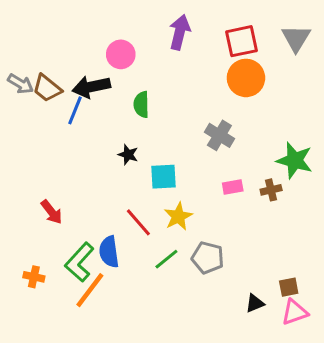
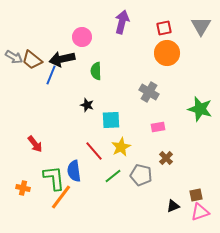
red square: (242, 41) -> (164, 28), size x0.7
brown cross: (271, 190) -> (166, 158), moved, turned -32
green L-shape: (80, 262) -> (54, 178), turned 132

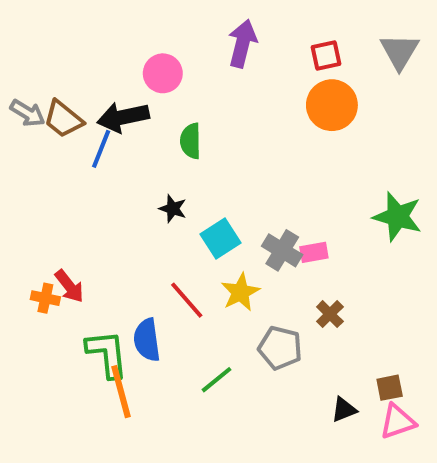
gray cross: (149, 92) -> (282, 250), moved
cyan square: (111, 120) -> (220, 238), turned -30
green line: (113, 176) -> (217, 380), moved
orange cross: (23, 188) -> (45, 298), moved
orange line: (61, 197) -> (121, 392), turned -52

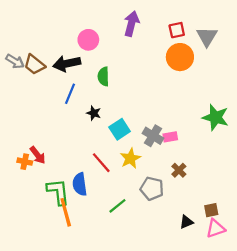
gray triangle: (400, 51) -> (207, 37), moved
blue line: (101, 149) -> (70, 94), moved

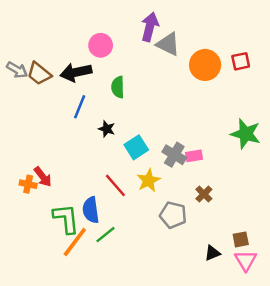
red square: (177, 30) -> (241, 61), moved
gray triangle: (207, 37) -> (168, 44), moved, turned -35
green line: (117, 206) -> (106, 235), moved
orange line: (66, 212) -> (75, 242), turned 52
pink triangle: (216, 228) -> (246, 260), turned -42

